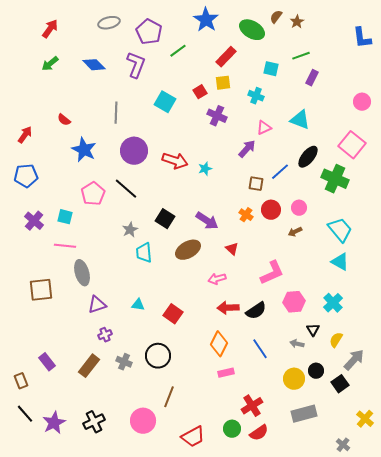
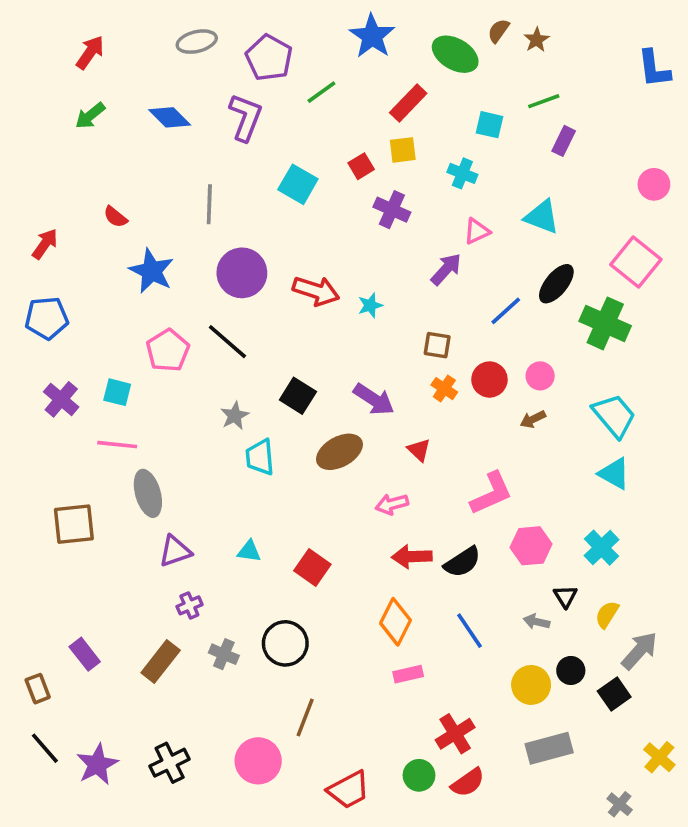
brown square: (256, 184) -> (437, 345), moved

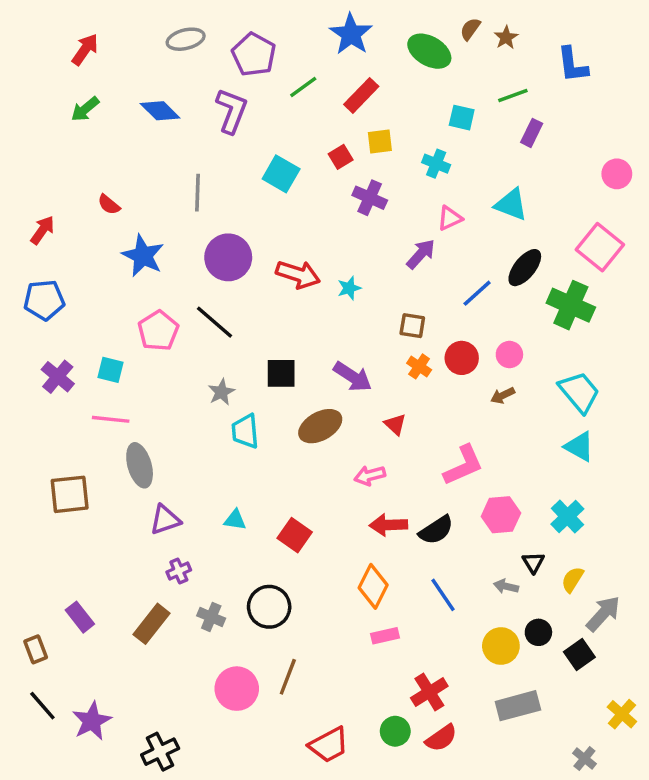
blue L-shape: (654, 69) -> (573, 65), moved
red rectangle: (408, 103) -> (361, 95), moved
black square: (298, 396) -> (281, 373), turned -32
pink circle: (258, 761) -> (237, 689), moved
black cross: (170, 763) -> (160, 752), moved

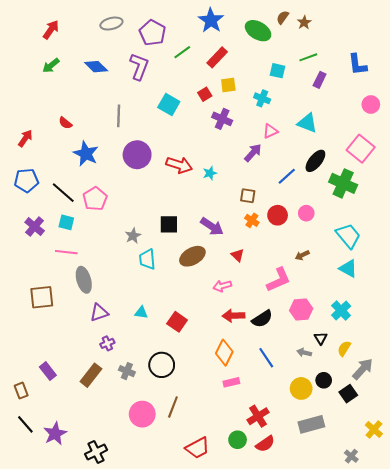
blue L-shape: (573, 65) -> (357, 65), moved
black line: (215, 322) -> (63, 193), moved
brown arrow: (503, 395) -> (302, 255), moved

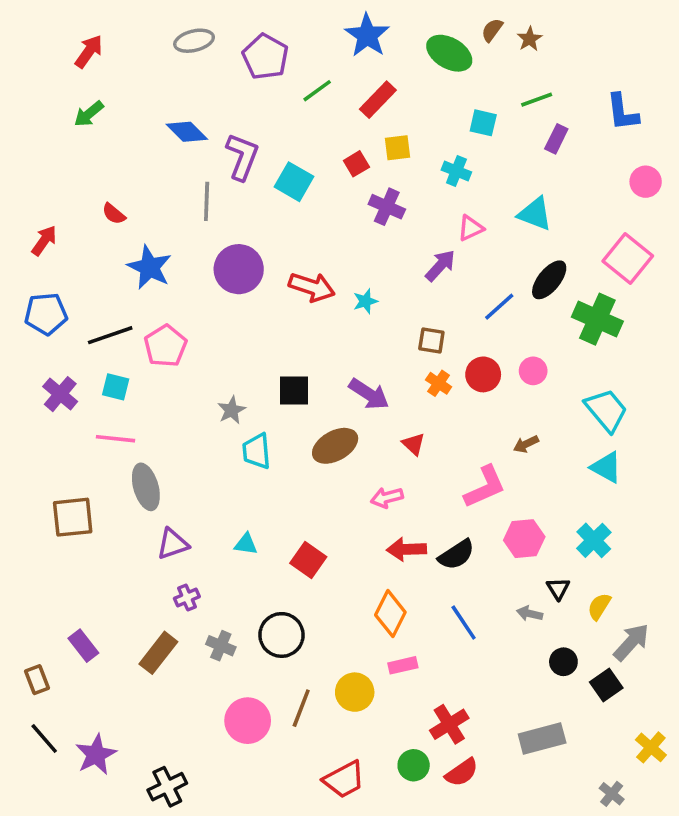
blue diamond: (96, 67) -> (187, 132), moved
purple L-shape: (139, 67) -> (242, 157), moved
black line: (63, 193) -> (110, 335), turned -60
yellow circle: (301, 388) -> (355, 692), moved

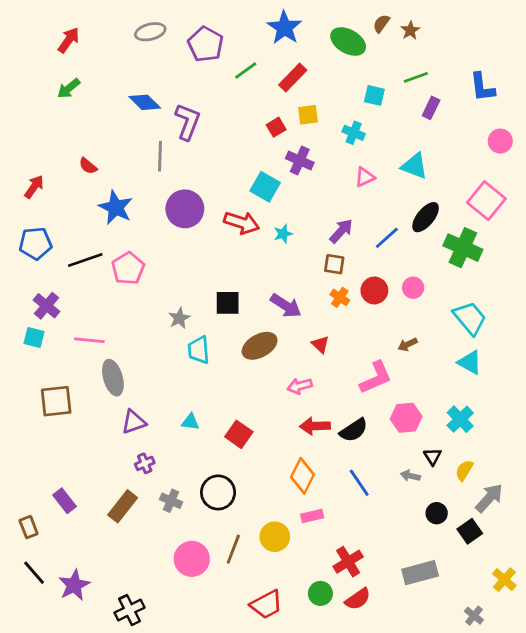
cyan square: (294, 182) -> (265, 187), moved
purple arrow: (440, 266) -> (341, 231), moved
cyan square: (116, 387) -> (34, 338), moved

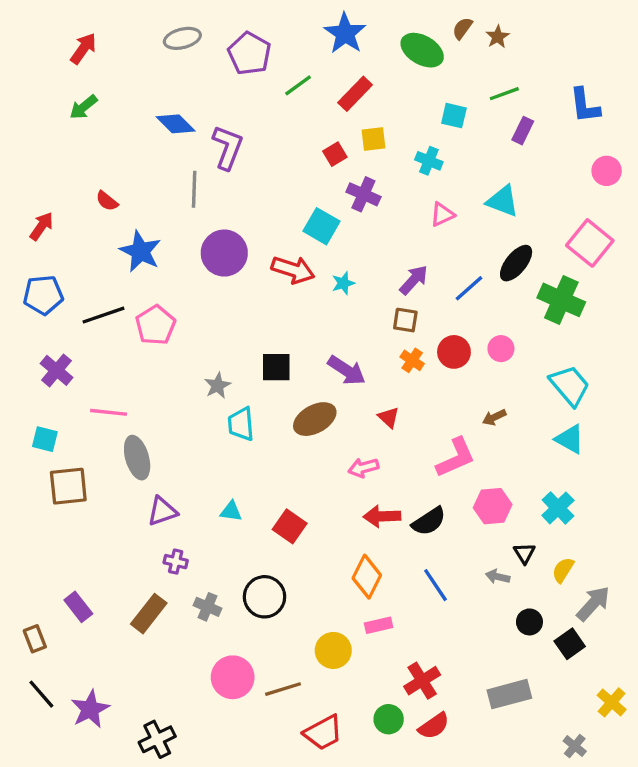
cyan square: (34, 338) -> (45, 439), moved
purple cross: (145, 463) -> (176, 562), turned 36
brown line: (233, 549) -> (283, 689), moved, turned 52

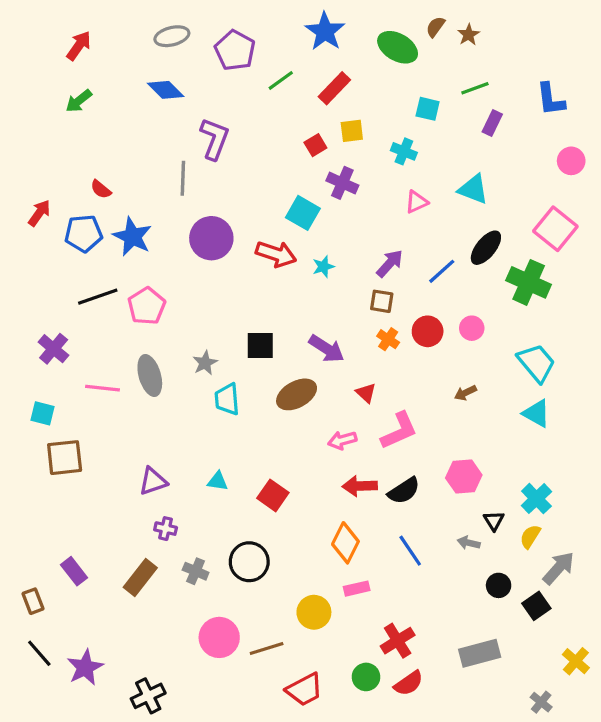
blue diamond: (176, 124) -> (166, 90), moved
blue pentagon: (43, 295) -> (83, 233), moved
gray ellipse: (137, 458) -> (150, 376), moved
pink L-shape: (456, 458) -> (399, 431), moved
cyan cross: (558, 508) -> (536, 499), moved

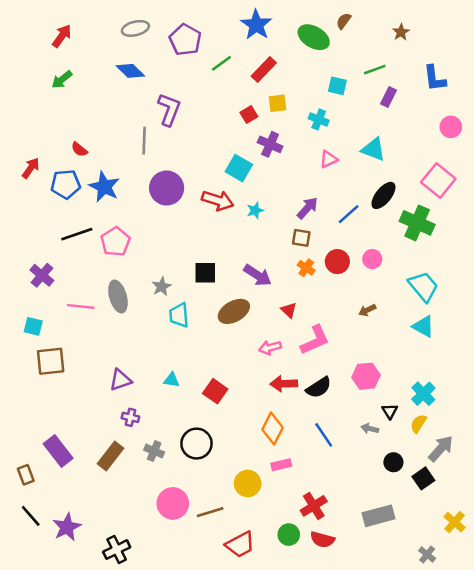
brown star: (469, 35) -> (401, 32), moved
purple rectangle: (74, 571) -> (58, 451), size x1.4
red semicircle: (409, 683) -> (322, 540), turned 50

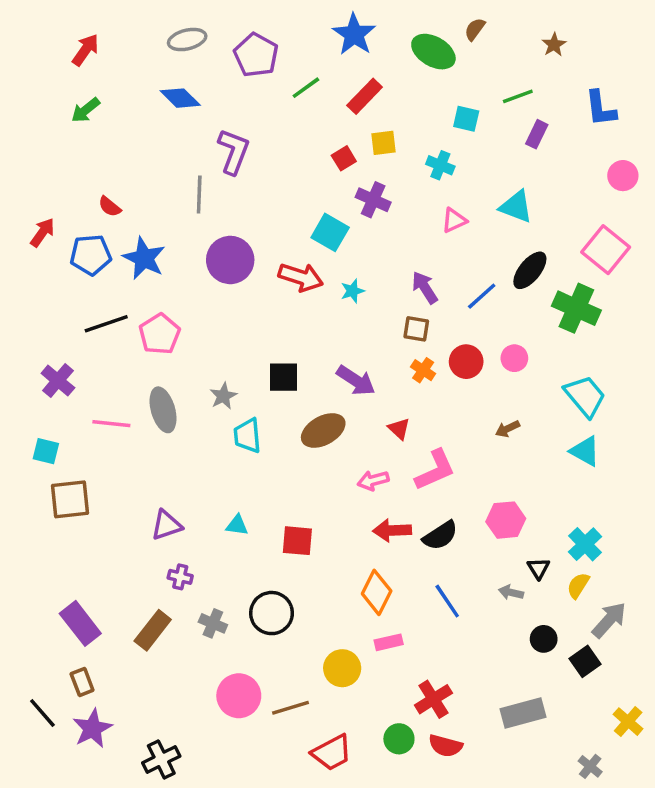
purple arrow: (307, 208) -> (425, 288), turned -75
red square: (215, 391) -> (297, 541), turned -30
brown rectangle: (26, 475) -> (82, 682), moved

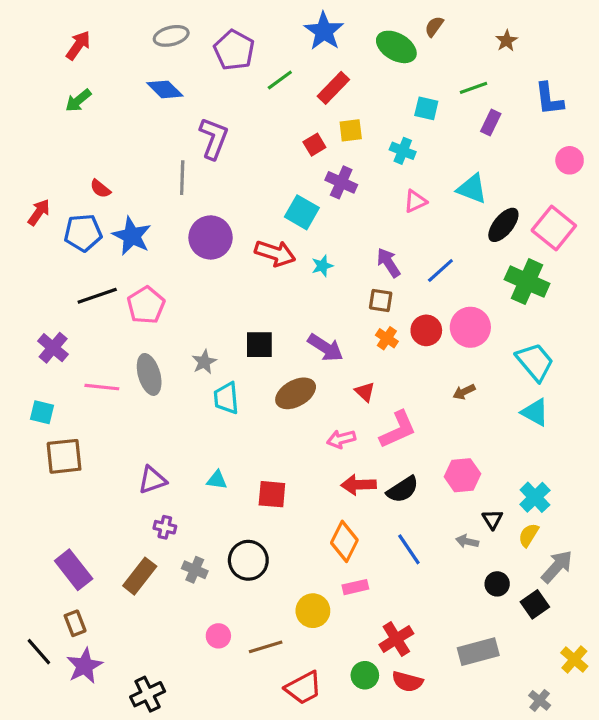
black ellipse: (530, 270) -> (503, 225), moved
pink circle: (514, 358) -> (470, 327), size x1.6
pink circle: (239, 696) -> (218, 636), size x0.6

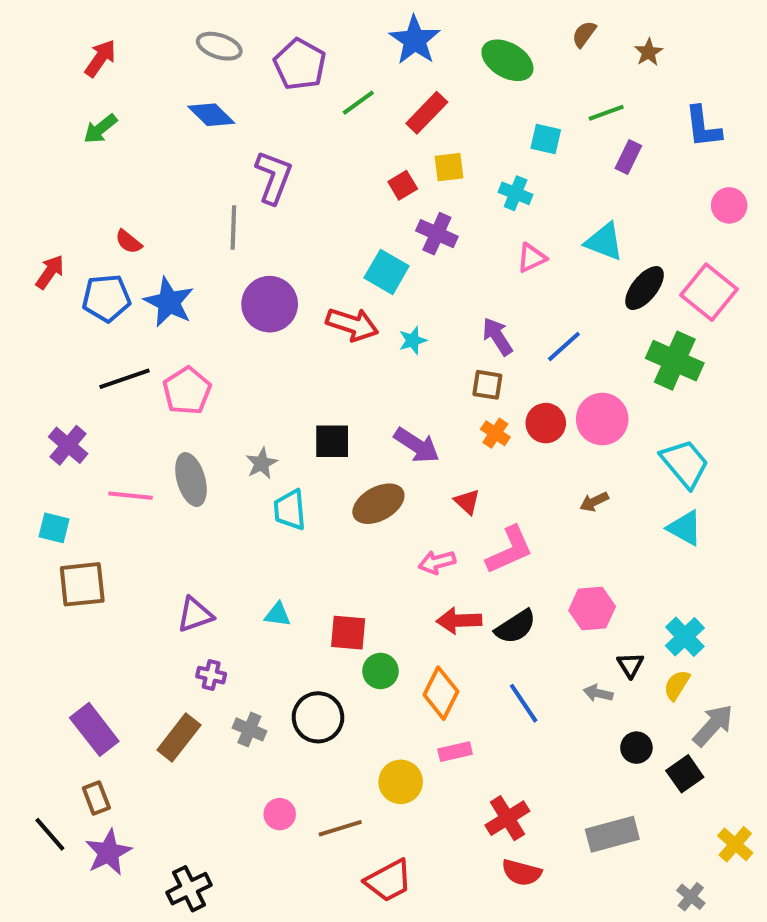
brown semicircle: (434, 26) -> (584, 34), moved
gray ellipse: (171, 36) -> (219, 46), turned 32
green circle: (365, 675) -> (380, 671), moved

